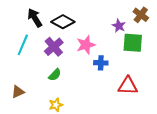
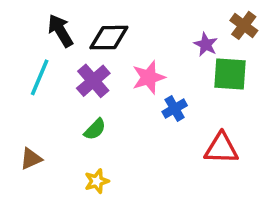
black diamond: (63, 22) -> (109, 38), turned -30
blue cross: (101, 63) -> (175, 109), turned -32

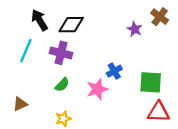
green square: (230, 74) -> (151, 82), moved
pink star: (149, 77) -> (97, 89), moved
purple cross: (93, 81) -> (61, 53), turned -35
red triangle: (221, 148) -> (159, 112), moved

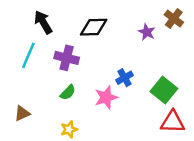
black diamond: (71, 25) -> (94, 27), moved
green square: (151, 82) -> (164, 90), turned 35

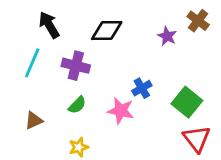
pink star: (106, 97) -> (121, 111), turned 30
brown triangle: (22, 113) -> (34, 120), moved
red triangle: (173, 122) -> (197, 139), turned 50

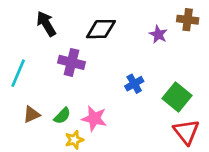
brown cross: (198, 21) -> (188, 20), turned -30
cyan line: (32, 63) -> (18, 73), moved
green semicircle: (77, 105) -> (62, 116), moved
pink star: (121, 111) -> (94, 118), moved

